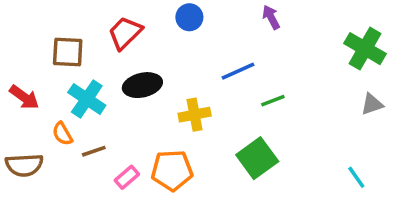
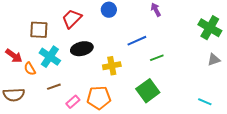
orange semicircle: (62, 134) -> (30, 69), moved
cyan line: (356, 177) -> (205, 102), turned -32

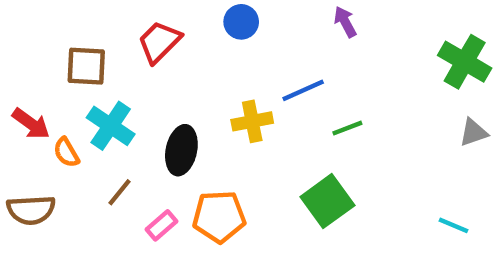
black ellipse: (82, 49) -> (181, 150), moved, turned -65
yellow cross: (112, 66) -> (252, 121), moved
brown line: (54, 87) -> (119, 192), turned -32

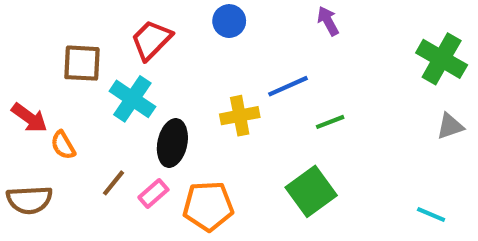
cyan cross: (111, 126) -> (132, 99), moved
pink rectangle: (162, 225) -> (153, 193), moved

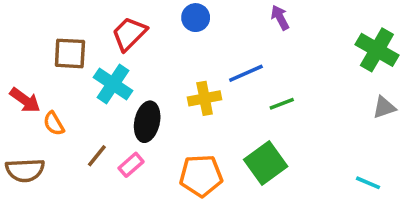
orange pentagon: (208, 206) -> (201, 176), moved

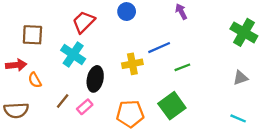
brown square: (70, 53) -> (32, 35), moved
red arrow: (25, 100) -> (16, 65), turned -42
gray triangle: (384, 107) -> (240, 78), moved

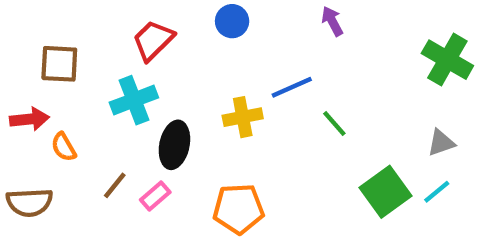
cyan cross: (73, 55) -> (134, 100), turned 35
green line: (182, 67) -> (334, 123), turned 70
green square: (172, 106) -> (386, 192), moved
cyan line: (238, 118) -> (437, 192), moved, turned -63

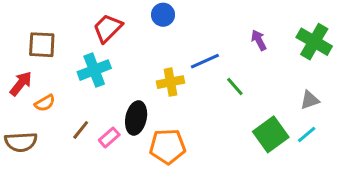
purple arrow: (332, 21) -> (259, 40), moved
red arrow: (29, 119) -> (21, 84), turned -45
black ellipse: (174, 145) -> (136, 118), moved
orange semicircle: (64, 147) -> (45, 103), turned -90

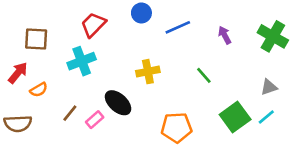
blue line: (205, 61) -> (178, 27), moved
black ellipse: (136, 118) -> (118, 103), turned -60
orange pentagon: (168, 146) -> (177, 127), moved

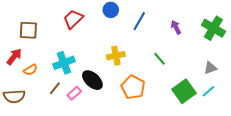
blue line: (178, 27) -> (139, 21), turned -36
cyan cross: (82, 61) -> (64, 63), moved
orange pentagon: (177, 127) -> (133, 87), moved, turned 30

